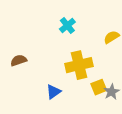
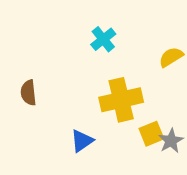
brown semicircle: (19, 60) -> (28, 93), turned -77

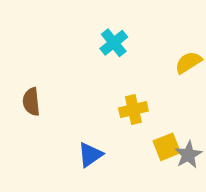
yellow cross: (121, 100) -> (133, 110), size x0.6

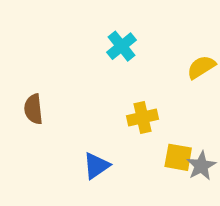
yellow square: (167, 147) -> (178, 157), turned 32

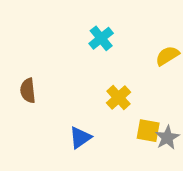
yellow cross: (143, 117) -> (118, 98), turned -30

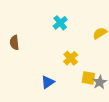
brown semicircle: (28, 91) -> (14, 43), moved

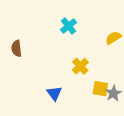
blue triangle: (48, 82) -> (54, 93), turned -32

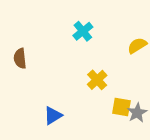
blue triangle: (54, 93) -> (53, 116), moved, turned 35

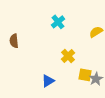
blue triangle: (53, 116) -> (48, 81), moved

